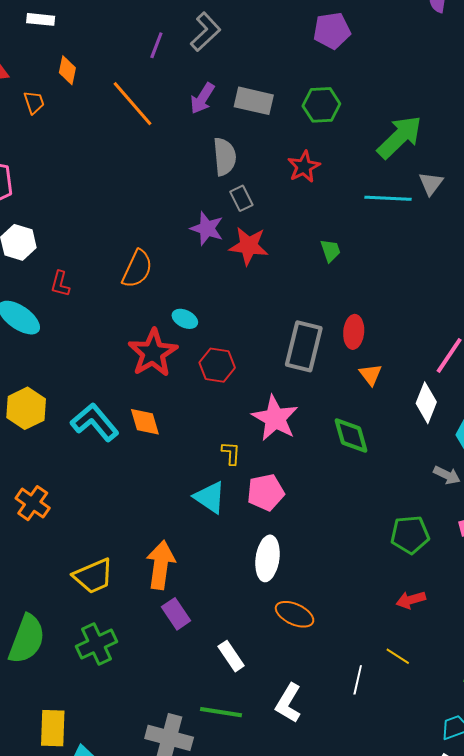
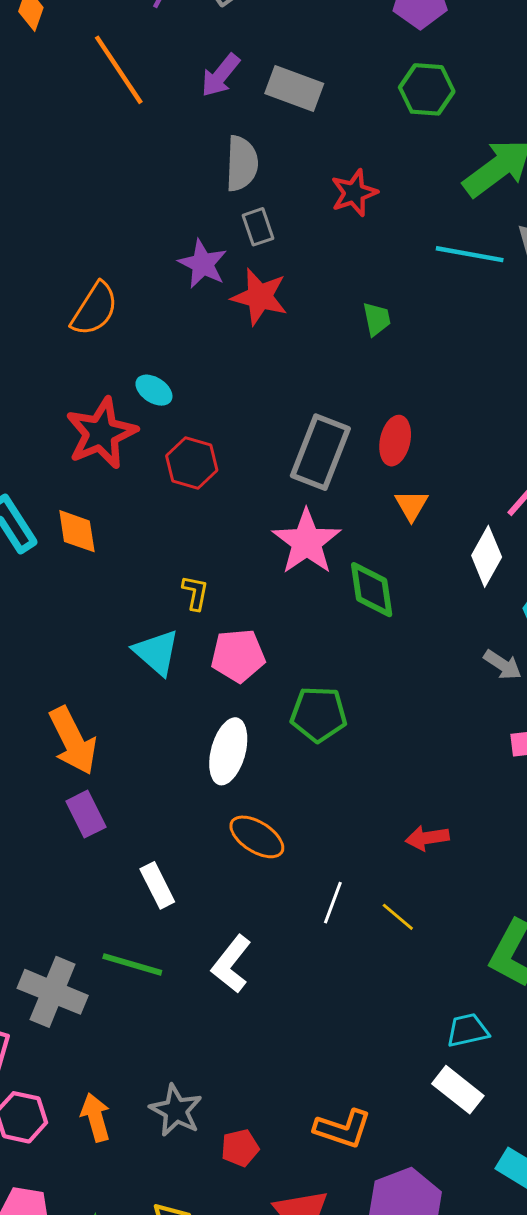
green hexagon: (321, 105) -> (427, 89), moved
pink star: (275, 418) -> (307, 542), moved
green pentagon: (410, 535) -> (319, 714), moved
orange arrow: (161, 565) -> (73, 741), turned 138
white line: (358, 680) -> (333, 903), moved

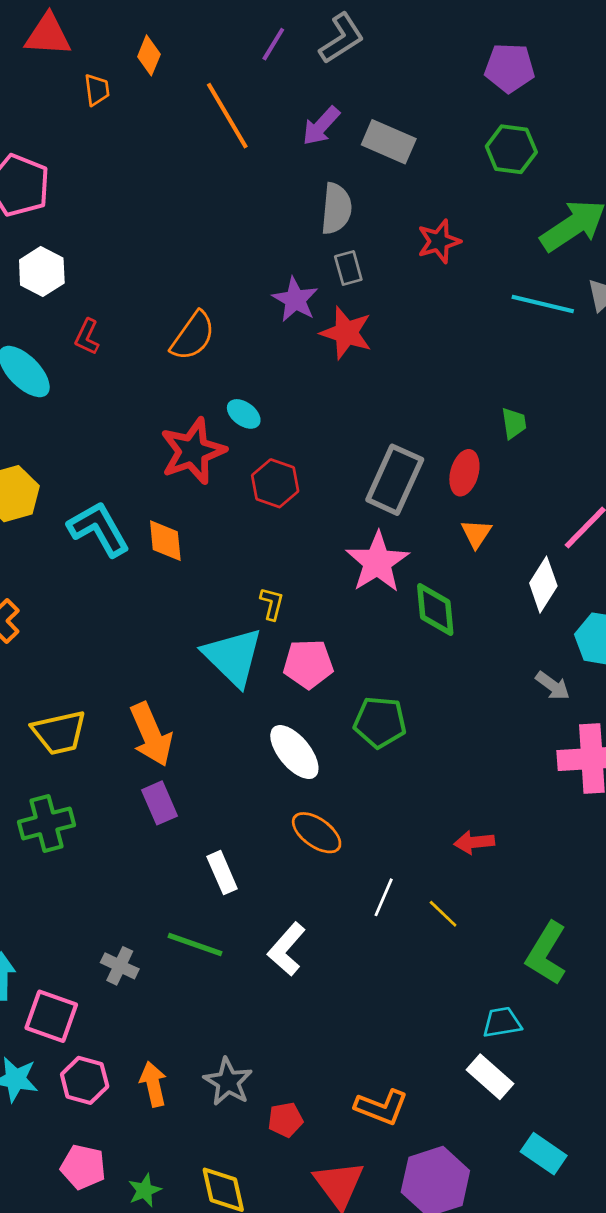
green trapezoid: (377, 319) -> (514, 423), moved
cyan triangle: (157, 652) -> (233, 657), size x1.4
white ellipse: (228, 751) -> (294, 752), turned -58
gray cross: (53, 992) -> (120, 966), size x0.6

